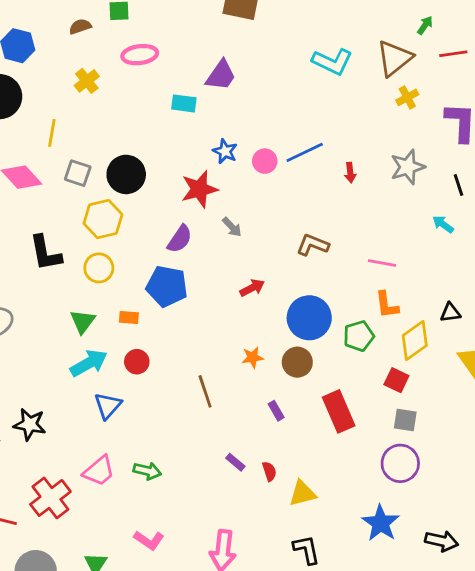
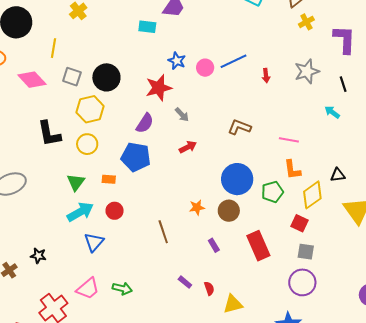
red arrow: (252, 288) -> (188, 147), moved
black star: (30, 424) -> (38, 256), size x0.7

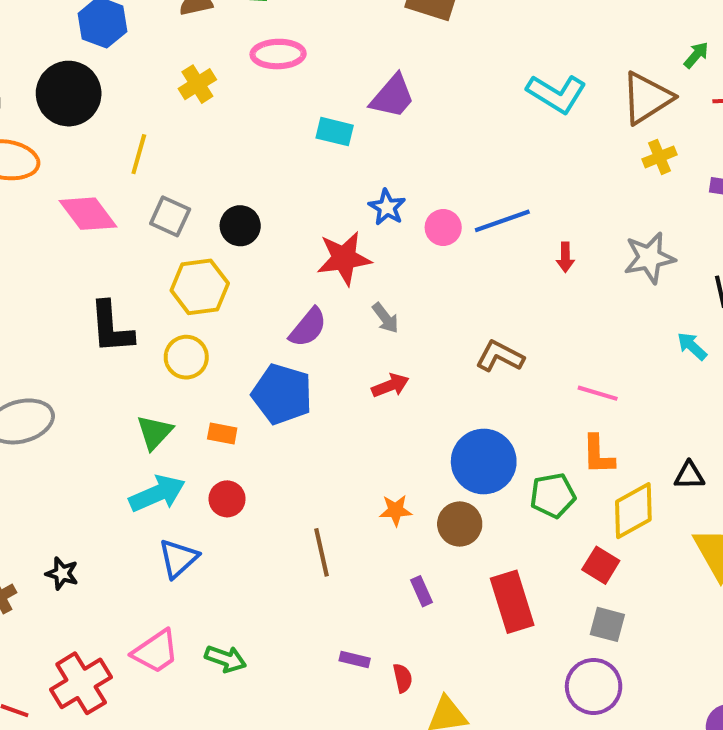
black circle: (106, 77) -> (240, 226), size x0.7
purple rectangle: (185, 282) -> (355, 660), turned -32

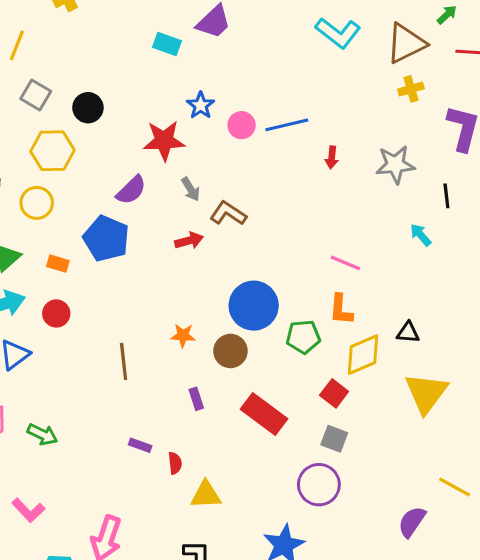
brown L-shape: (500, 356) -> (228, 213), moved
red rectangle: (512, 602) -> (264, 414), turned -42

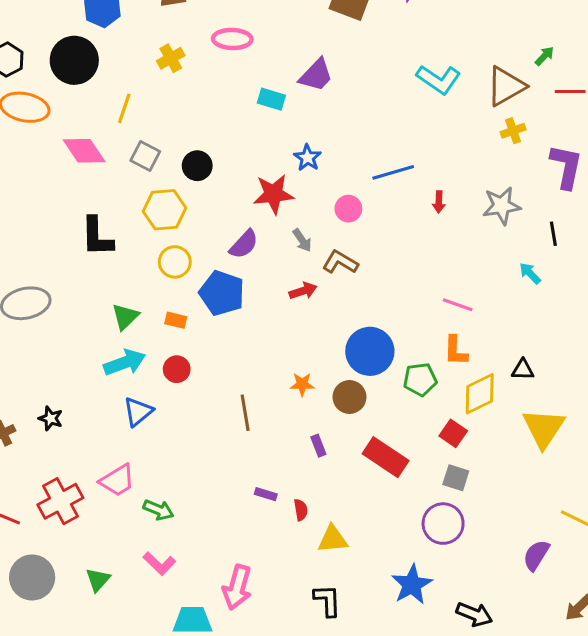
pink circle: (242, 125) -> (348, 209), moved
yellow circle: (37, 203) -> (175, 262), moved
green arrow: (42, 434) -> (158, 510), moved

